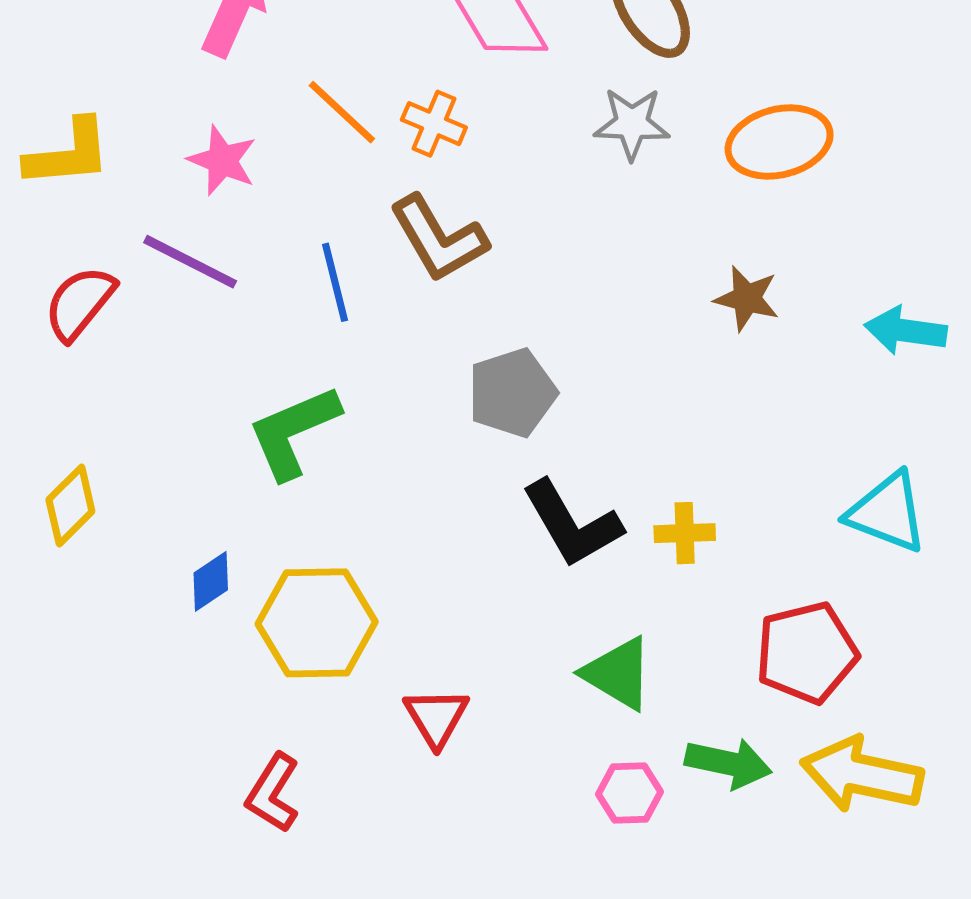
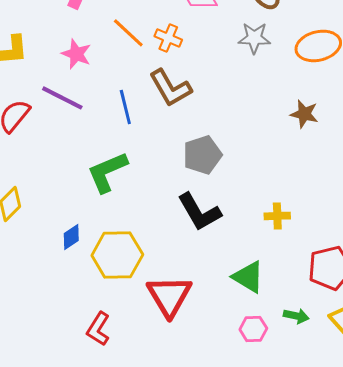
black L-shape: (572, 524) -> (199, 212), moved
red triangle: (436, 717) -> (169, 296), size x1.6
green arrow: (728, 763) -> (296, 316), size x0.7

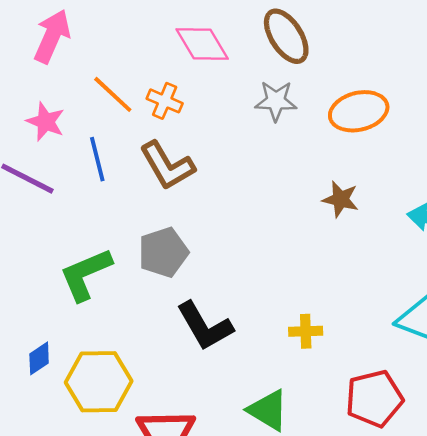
blue line: (125, 107) -> (97, 159), moved
gray pentagon: (202, 155) -> (163, 252), moved

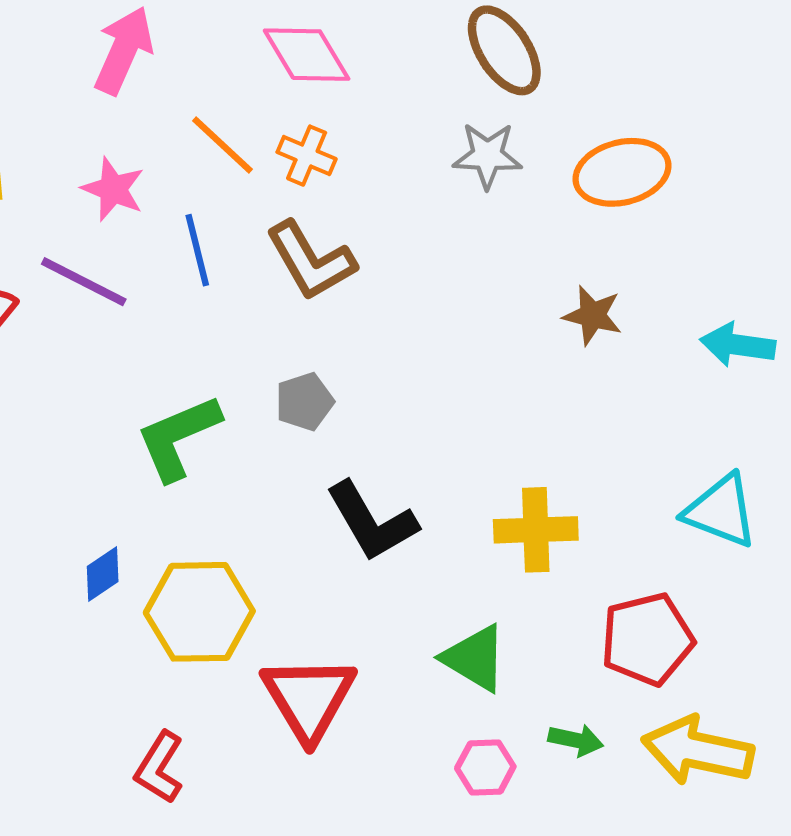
pink diamond: (202, 44) -> (307, 55), moved
gray pentagon: (163, 252) -> (304, 402), size x0.7
yellow cross: (306, 331) -> (536, 530), size x1.5

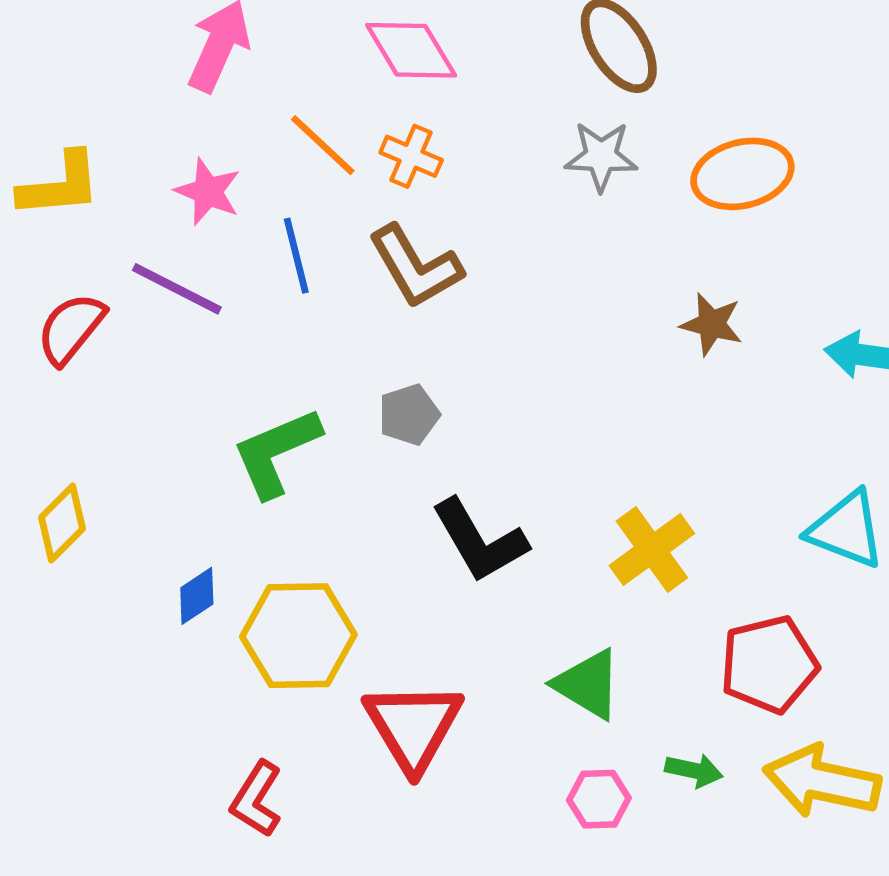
yellow cross: (536, 530) -> (652, 549), turned -34

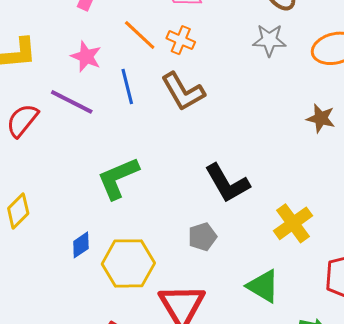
gray pentagon: (409, 415) -> (202, 237), moved
black L-shape: (480, 541) -> (227, 183), moved

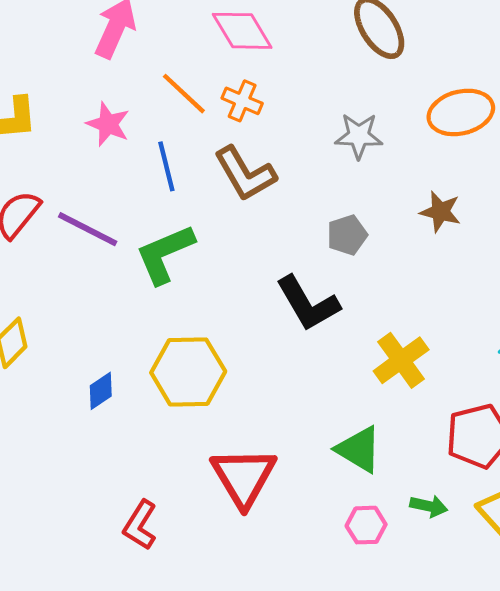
gray star: (269, 40) -> (359, 136), moved
purple line: (72, 102) -> (88, 229), moved
green L-shape: (118, 178) -> (165, 254), moved
gray pentagon: (202, 237) -> (347, 235), moved
yellow hexagon: (128, 263) -> (188, 372), moved

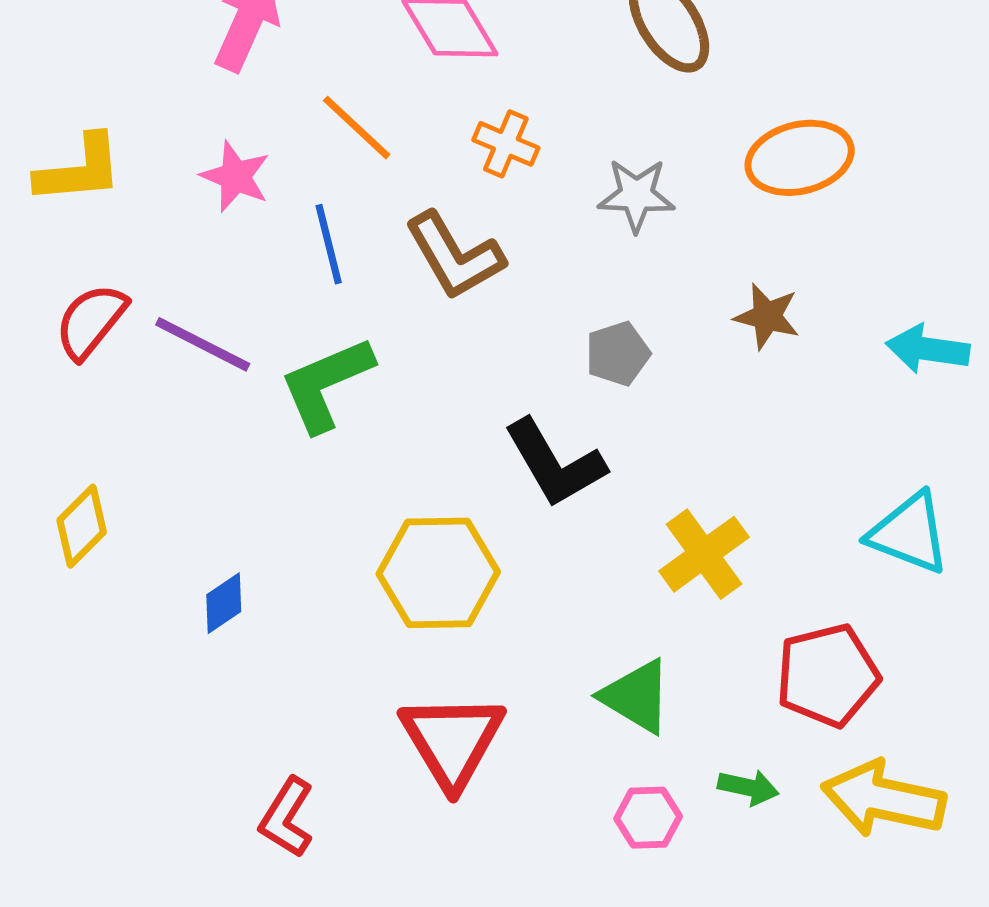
orange cross: (242, 101) -> (506, 144), moved
yellow hexagon: (188, 372) -> (438, 573), moved

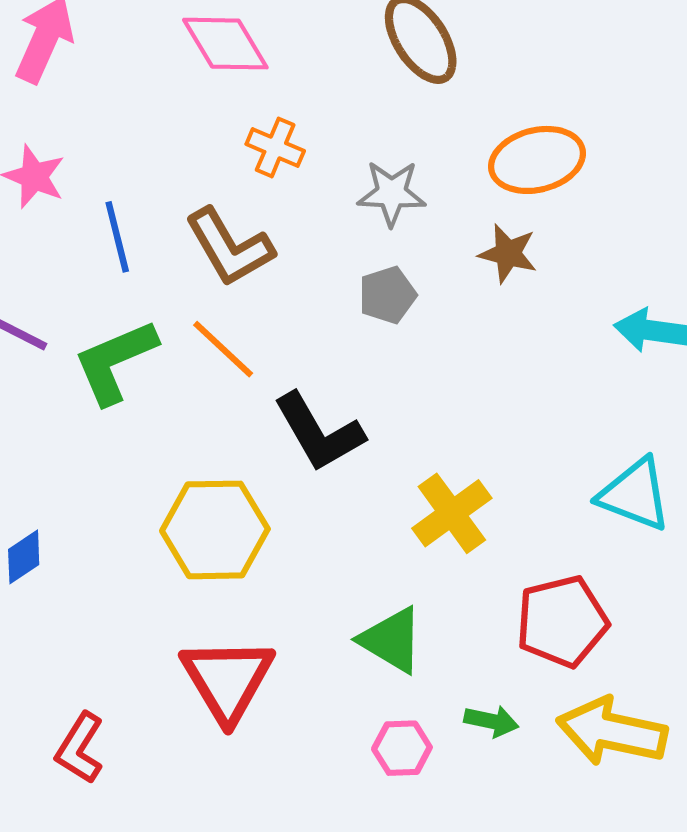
orange line: (357, 128) -> (223, 349), moved
brown star: (767, 316) -> (508, 253), moved
gray pentagon: (618, 354) -> (387, 295), moved

